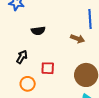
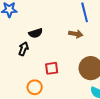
black arrow: (22, 57) -> (23, 49), moved

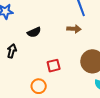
black arrow: (23, 49) -> (12, 51), moved

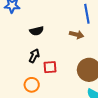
black arrow: (12, 51) -> (34, 56), moved

